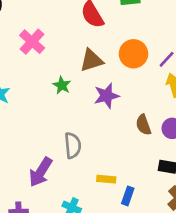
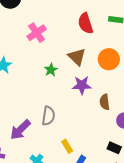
brown triangle: (91, 60) -> (77, 57), turned 48
brown semicircle: (143, 125) -> (105, 102), moved
yellow rectangle: (106, 179) -> (67, 146), turned 40

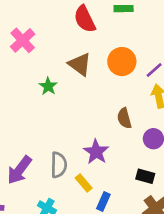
purple star: (82, 85) -> (96, 152), moved, turned -30
gray semicircle: (48, 116) -> (59, 165), moved

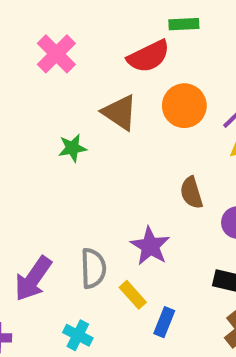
red semicircle: (85, 19) -> (149, 56), moved, turned -88
pink cross: (23, 40) -> (56, 54), moved
green star: (48, 86) -> (72, 148), turned 30

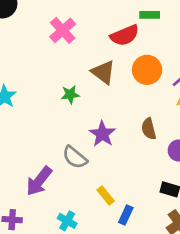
purple star: (150, 246) -> (102, 134), moved
gray semicircle: (93, 268) -> (75, 157), moved, turned 128

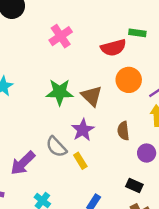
brown triangle: (103, 72) -> (92, 96), moved
green star: (70, 94) -> (60, 92), size x1.6
yellow rectangle: (106, 195) -> (80, 161), moved

